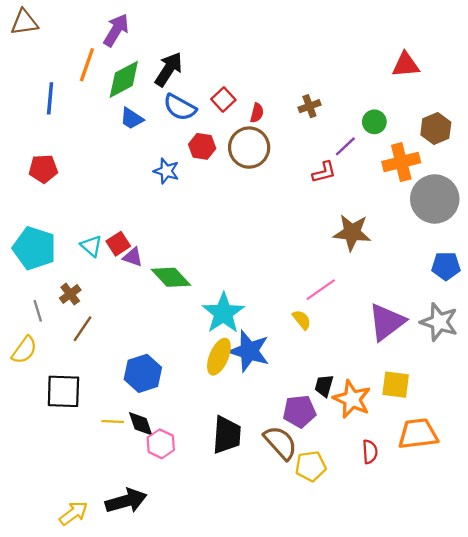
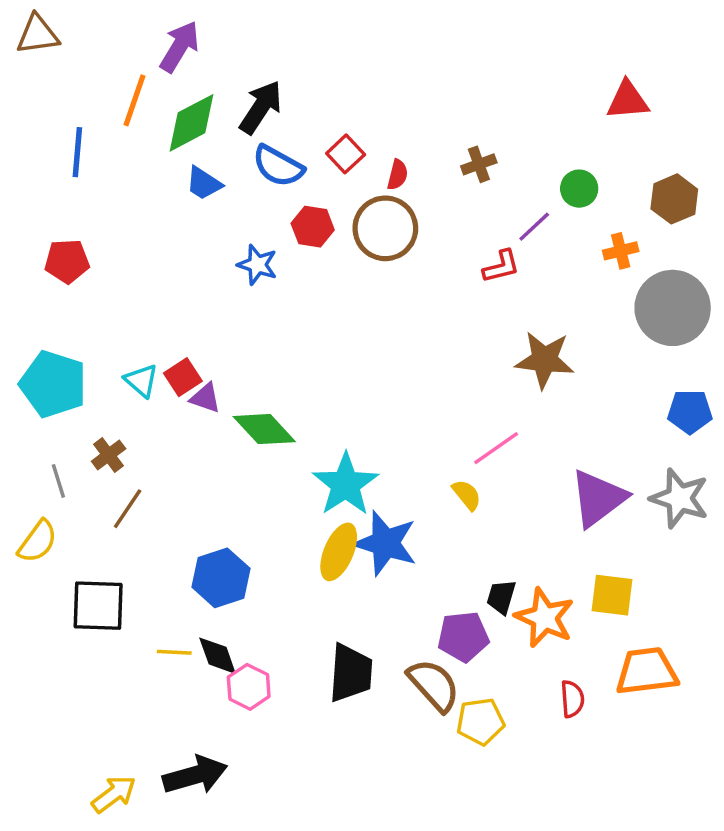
orange cross: (401, 162) -> (621, 251), size x0.6

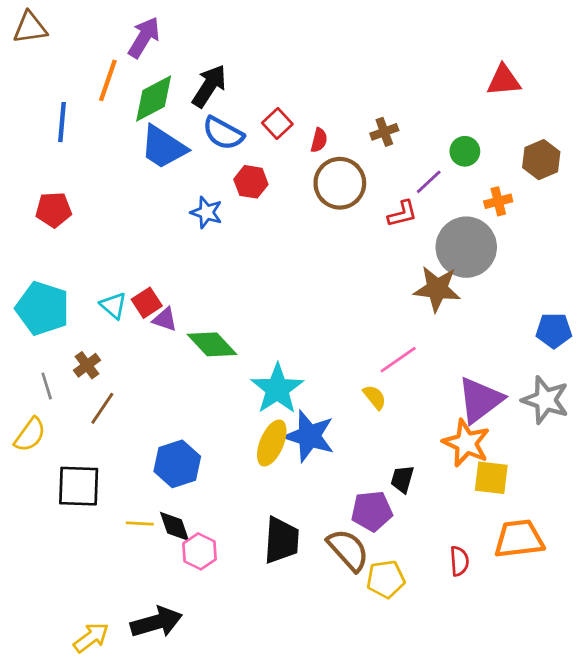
blue trapezoid: (204, 183) -> (163, 147), size x1.6
brown circle: (385, 228) -> (340, 183), moved
gray circle: (673, 308) -> (466, 247), moved
orange star: (545, 618) -> (466, 443), moved

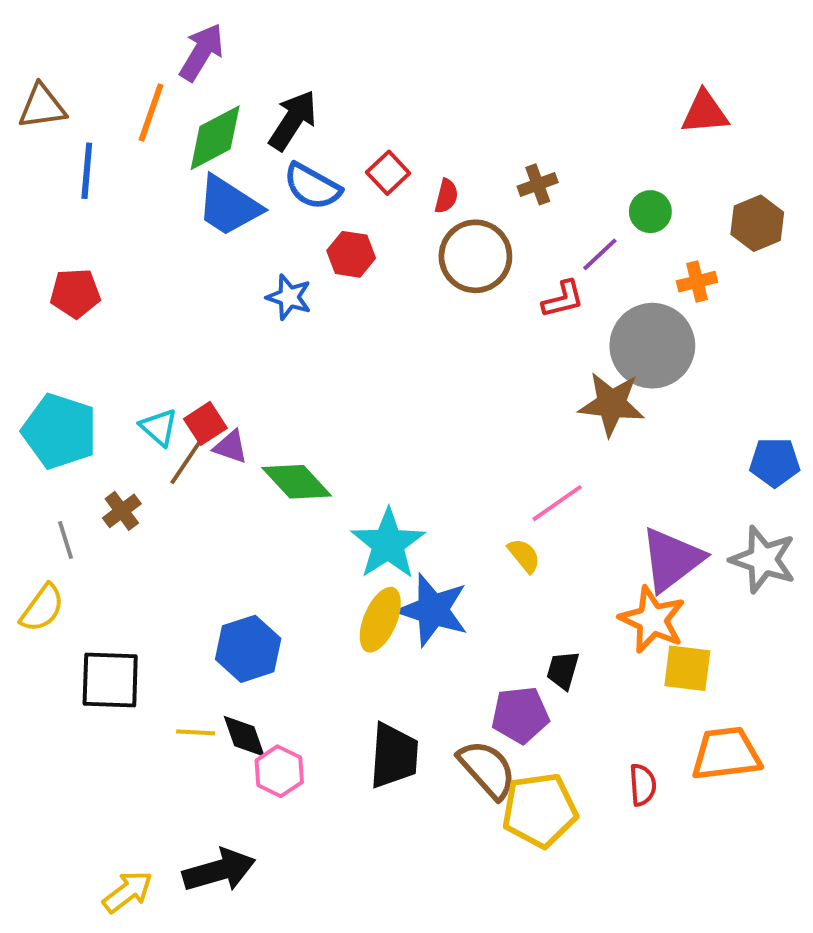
brown triangle: (30, 28) -> (42, 107), moved
brown line: (102, 408) -> (186, 462), moved
yellow pentagon: (386, 579) -> (540, 810), size x1.4

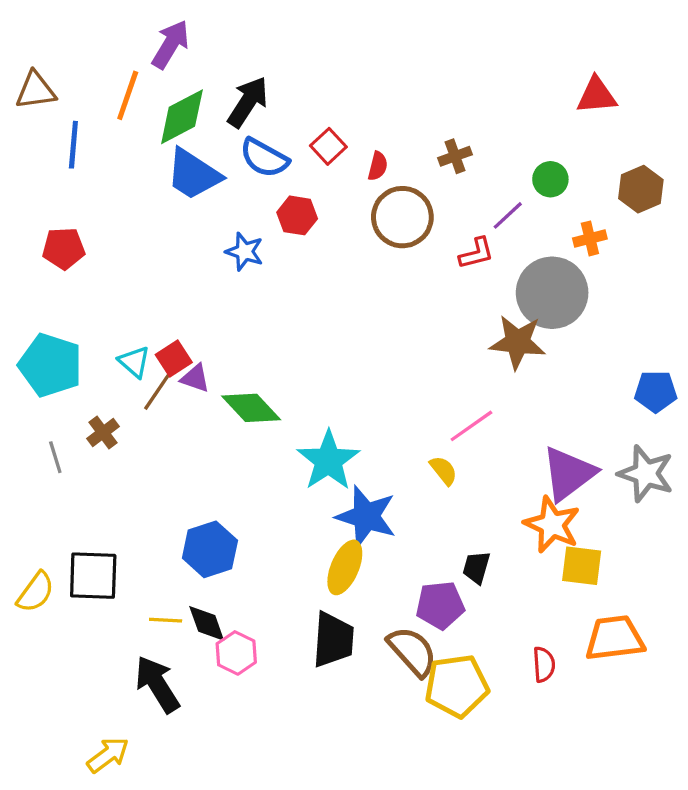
yellow semicircle: (42, 608) -> (36, 592), moved
yellow ellipse: (380, 620) -> (345, 567), moved
black arrow: (219, 870) -> (157, 684), moved, turned -106

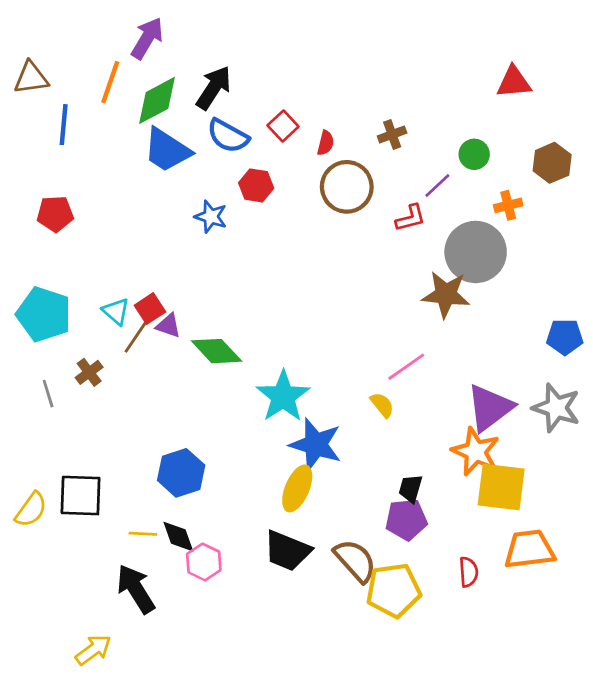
yellow square: (582, 566) -> (501, 487), size x1.4
purple pentagon: (440, 605) -> (406, 520), moved
black trapezoid: (333, 640) -> (287, 551), turned 108

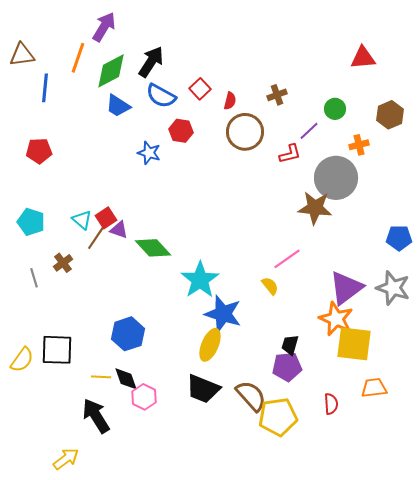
blue trapezoid: (167, 150) -> (118, 106), size x0.7
cyan pentagon: (44, 314) -> (31, 222), size x0.7
orange trapezoid: (529, 549) -> (374, 388), size x0.7

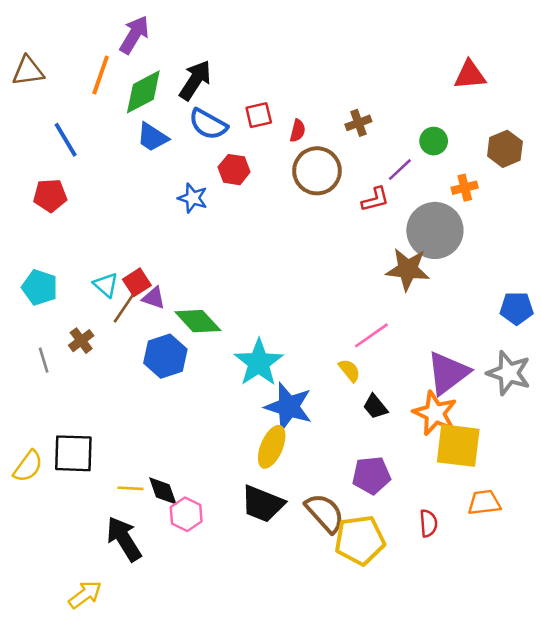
blue line: (45, 88) -> (66, 140), moved, turned -36
red square: (200, 89) -> (259, 115), turned 30
blue hexagon: (128, 334) -> (165, 356), moved
black trapezoid: (290, 345) -> (375, 407), moved, turned -55

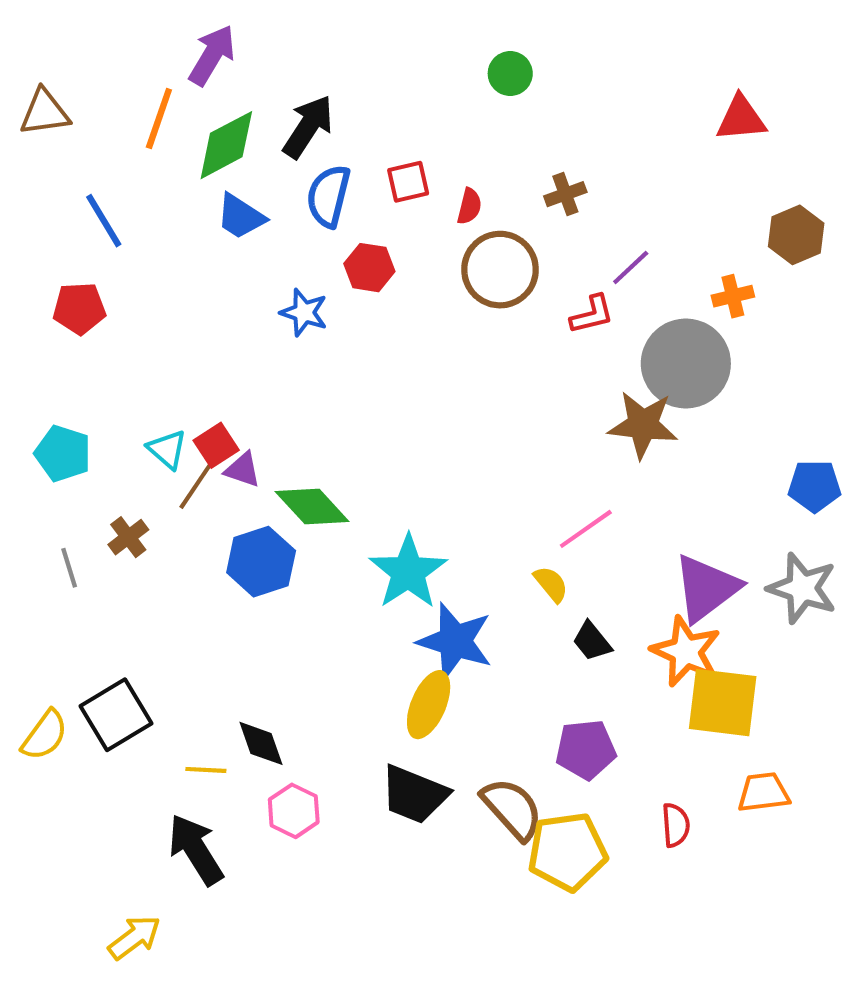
blue semicircle: (208, 124) -> (328, 196), turned 75
green circle: (434, 141) -> (510, 74), moved
black square: (73, 453) -> (116, 715), turned -33
black diamond: (163, 491) -> (261, 743), moved

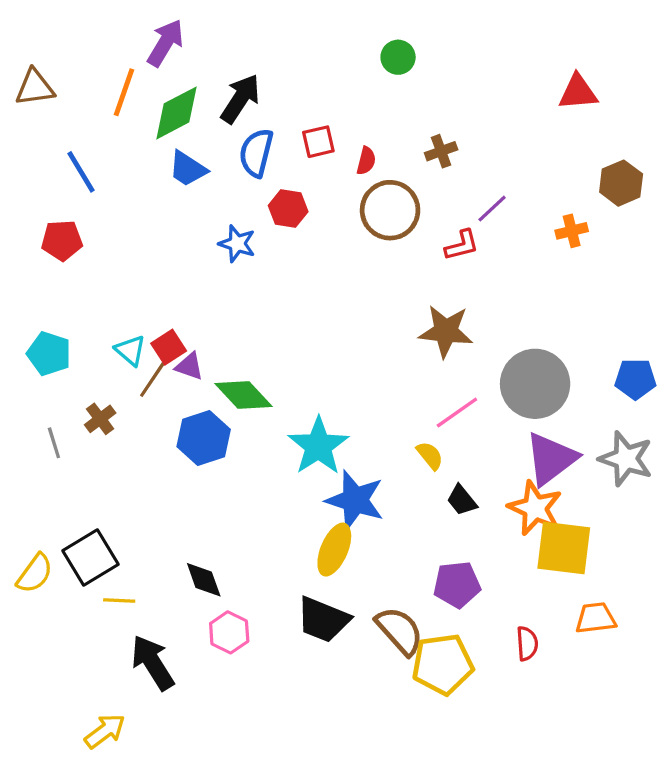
gray circle: (686, 364) -> (535, 384), moved
brown star: (643, 425) -> (446, 331), moved
yellow line: (206, 770) -> (119, 600), moved

